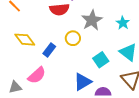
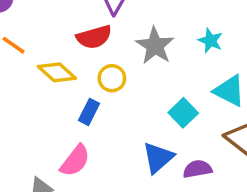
yellow circle: (73, 38) -> (112, 78), moved
yellow diamond: (25, 40) -> (57, 72), moved

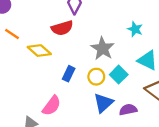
gray star: (155, 46) -> (103, 48), moved
yellow circle: (112, 78) -> (96, 77), moved
blue rectangle: (89, 112) -> (69, 74), moved

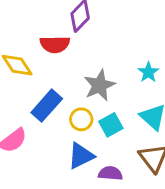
blue rectangle: (69, 74) -> (47, 106), size x1.5

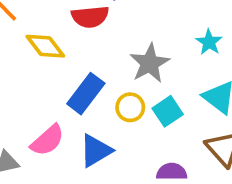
blue triangle: (81, 156) -> (96, 151), moved

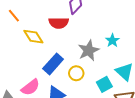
cyan star: (209, 42) -> (112, 41), moved
cyan square: (168, 111) -> (104, 84), moved

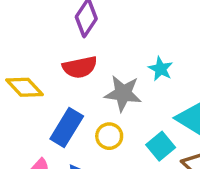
red semicircle: (59, 23) -> (80, 67), moved
gray star: (89, 50) -> (123, 93), turned -30

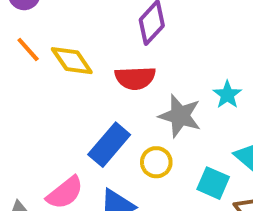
yellow diamond: (24, 87) -> (72, 61), moved
cyan square: (161, 146) -> (213, 183), turned -36

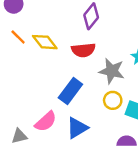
yellow circle: (156, 162) -> (113, 100), moved

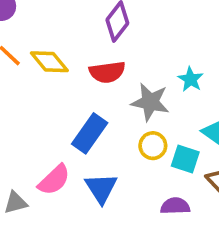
blue triangle: (77, 128) -> (101, 188), turned -30

